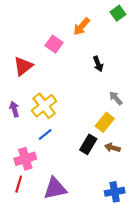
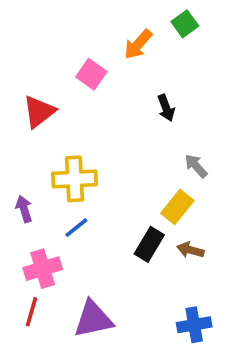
green square: (118, 13) -> (185, 24), moved
yellow cross: (44, 106) -> (74, 179), turned 35
purple arrow: (14, 109) -> (24, 209), moved

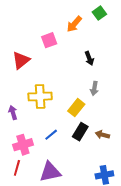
pink square: (91, 74) -> (49, 40), turned 35
gray arrow: (196, 166) -> (94, 88), moved, turned -128
yellow rectangle: (177, 207) -> (76, 108), moved
blue line: (76, 228) -> (51, 135), moved

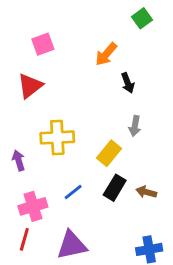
orange arrow: (74, 24) -> (106, 54), moved
pink square: (49, 40) -> (43, 44), moved

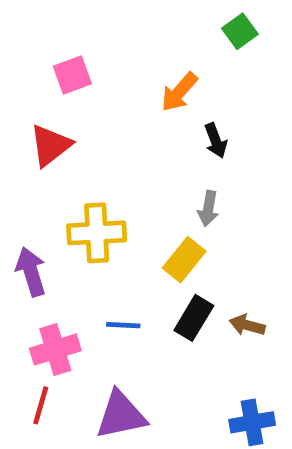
gray arrow: (135, 126) -> (208, 209), moved
purple arrow: (19, 160) -> (31, 272), size x1.4
blue line: (73, 192) -> (123, 325), turned 42

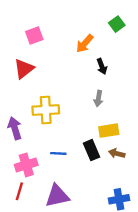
green square: (240, 31) -> (117, 24), moved
yellow rectangle: (184, 260) -> (109, 131), moved, turned 42
black rectangle: (194, 318) -> (92, 150), turned -54

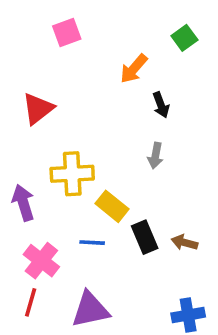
pink square: (34, 36) -> (67, 32), moved
yellow rectangle: (109, 131) -> (112, 206), moved, turned 48
pink cross: (26, 165) -> (41, 261), turned -35

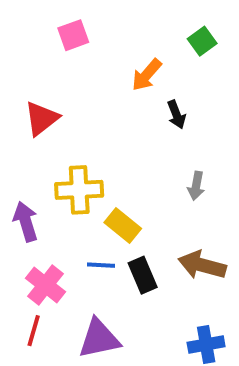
gray arrow: (155, 156) -> (196, 186), moved
black rectangle: (145, 237) -> (143, 275), moved
brown arrow: (184, 243) -> (202, 265), size x1.6

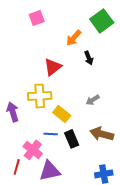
green square: (202, 41) -> (102, 21), size x1.6
red triangle: (42, 118) -> (53, 67), moved
gray arrow: (196, 186) -> (93, 100), moved, turned 48
pink cross: (45, 285) -> (33, 150), moved

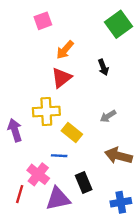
orange arrow: (74, 38) -> (65, 50), moved
black rectangle: (72, 139) -> (84, 182), moved

